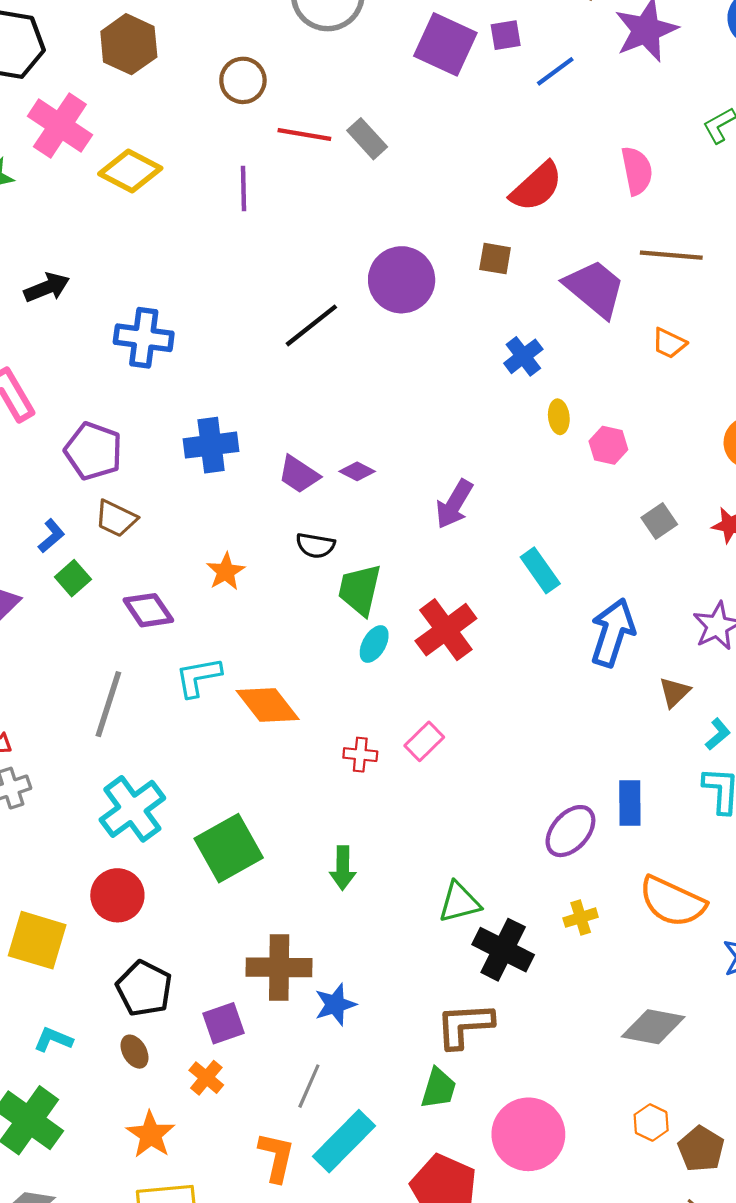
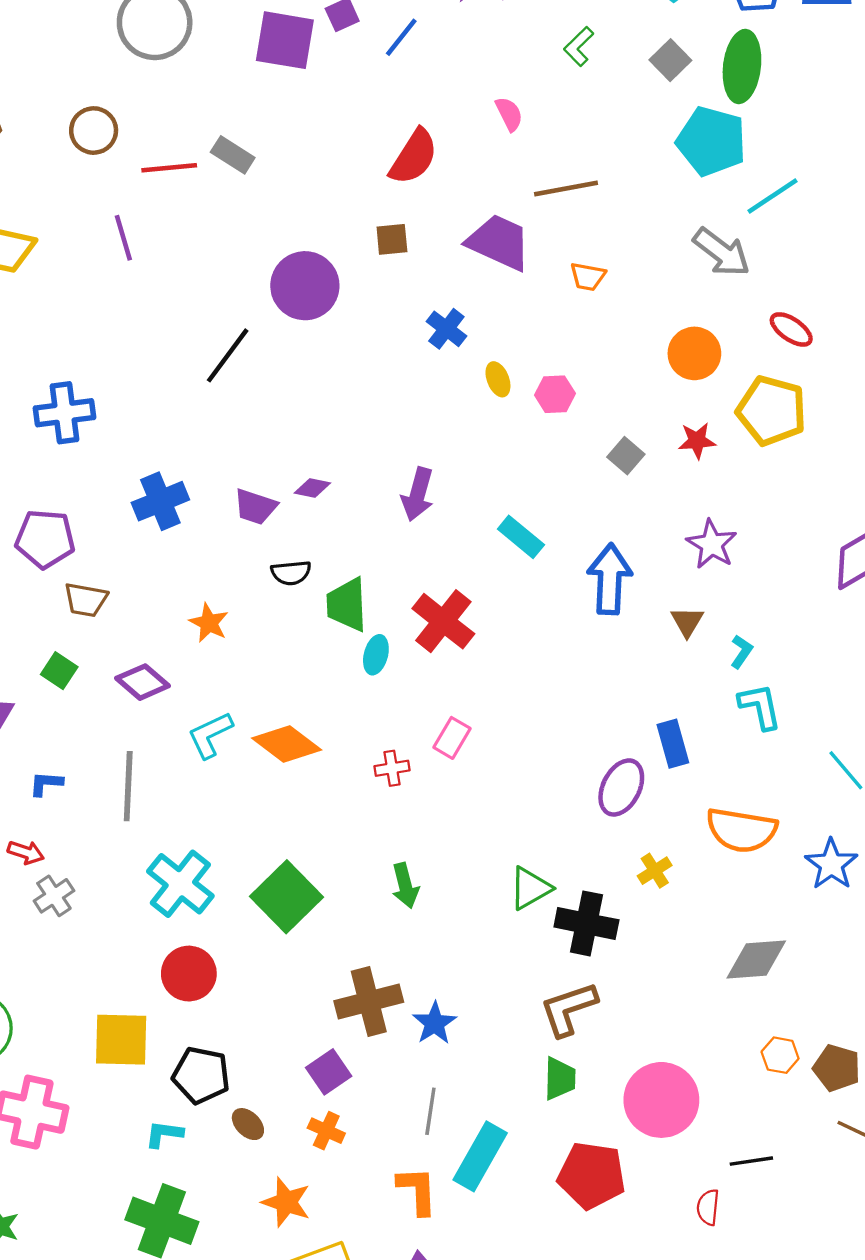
pink semicircle: (637, 171) -> (509, 114), size x0.7
blue L-shape: (51, 536) -> (46, 784), moved, turned -120
black pentagon: (144, 988) -> (201, 1075), moved

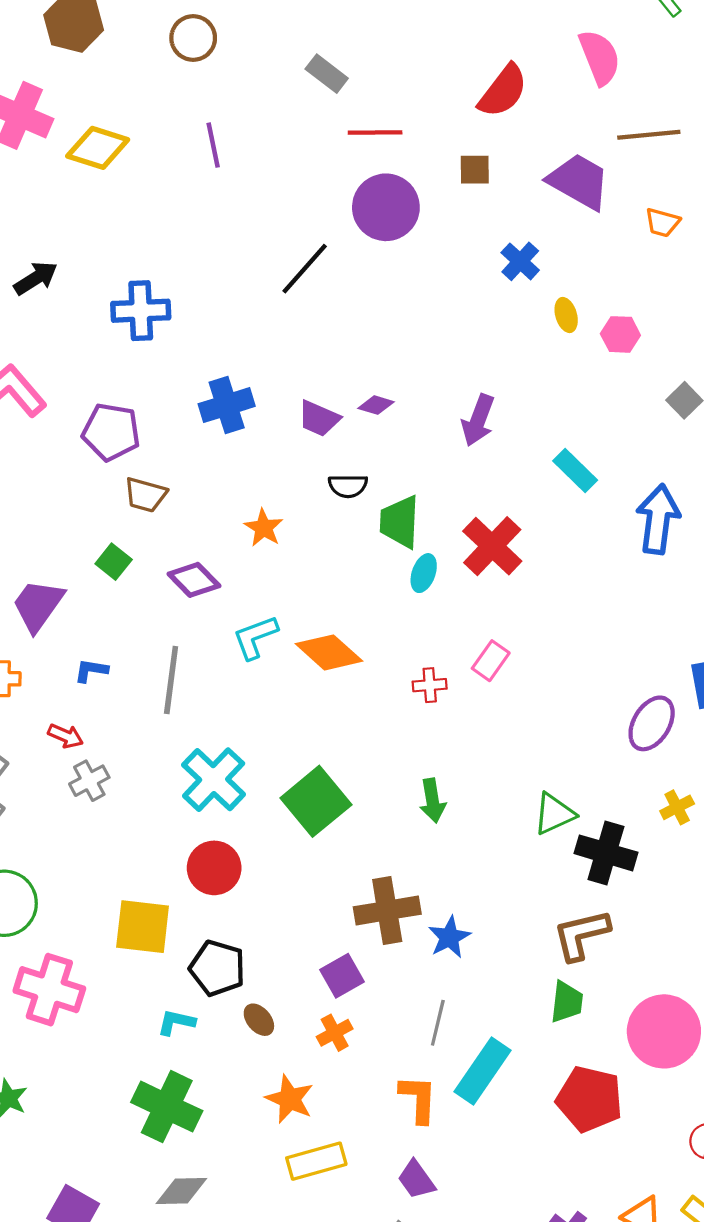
pink semicircle: (509, 114) -> (600, 57), size x1.6
red line: (169, 168) -> (375, 133), moved
orange cross: (326, 1131) -> (335, 1033), turned 32

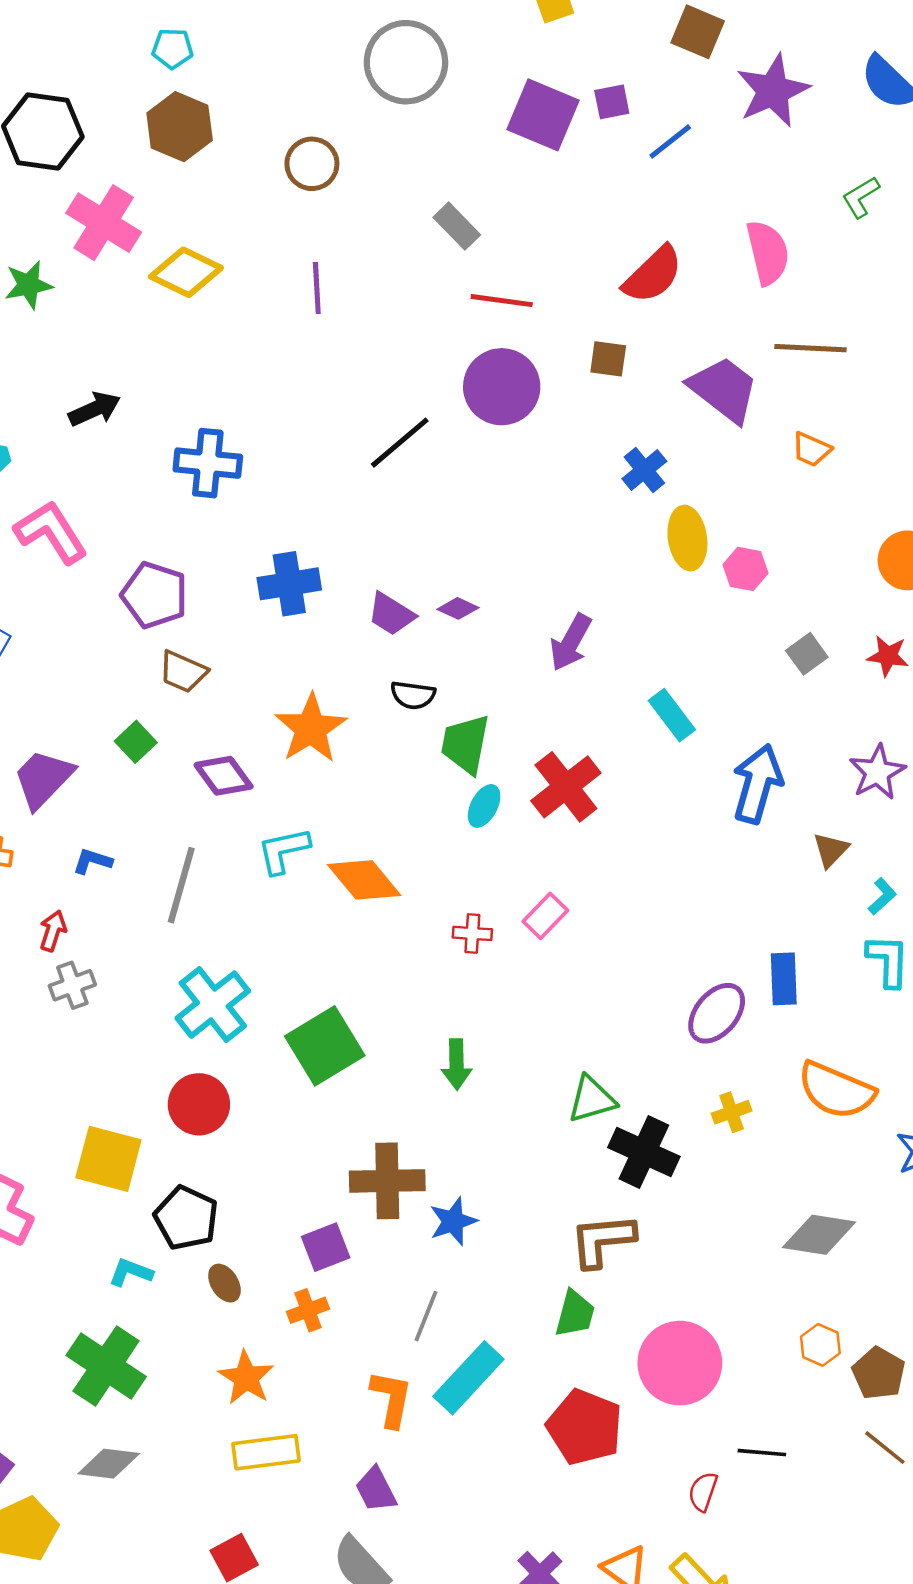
yellow ellipse: (566, 315) -> (687, 538), size x1.6
orange star: (264, 528) -> (311, 728), size x1.6
red arrow: (66, 736) -> (53, 931), turned -104

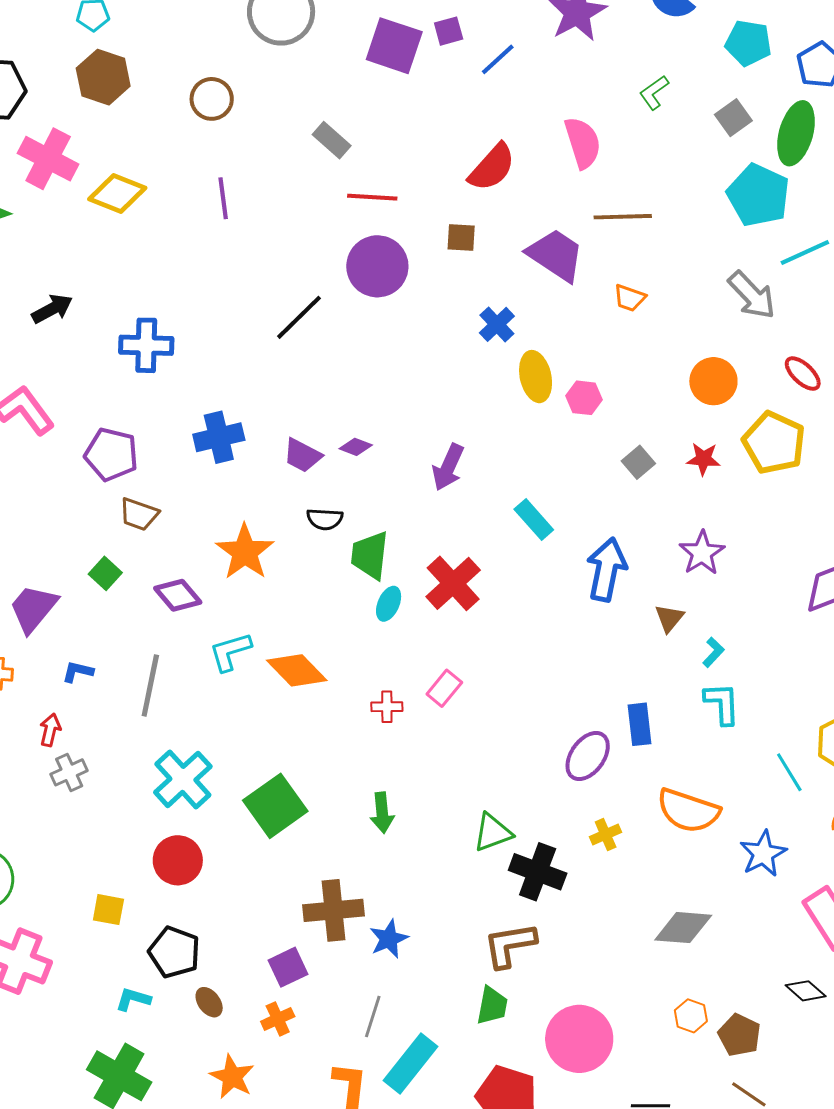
yellow square: (108, 1159) -> (108, 910), size x0.6

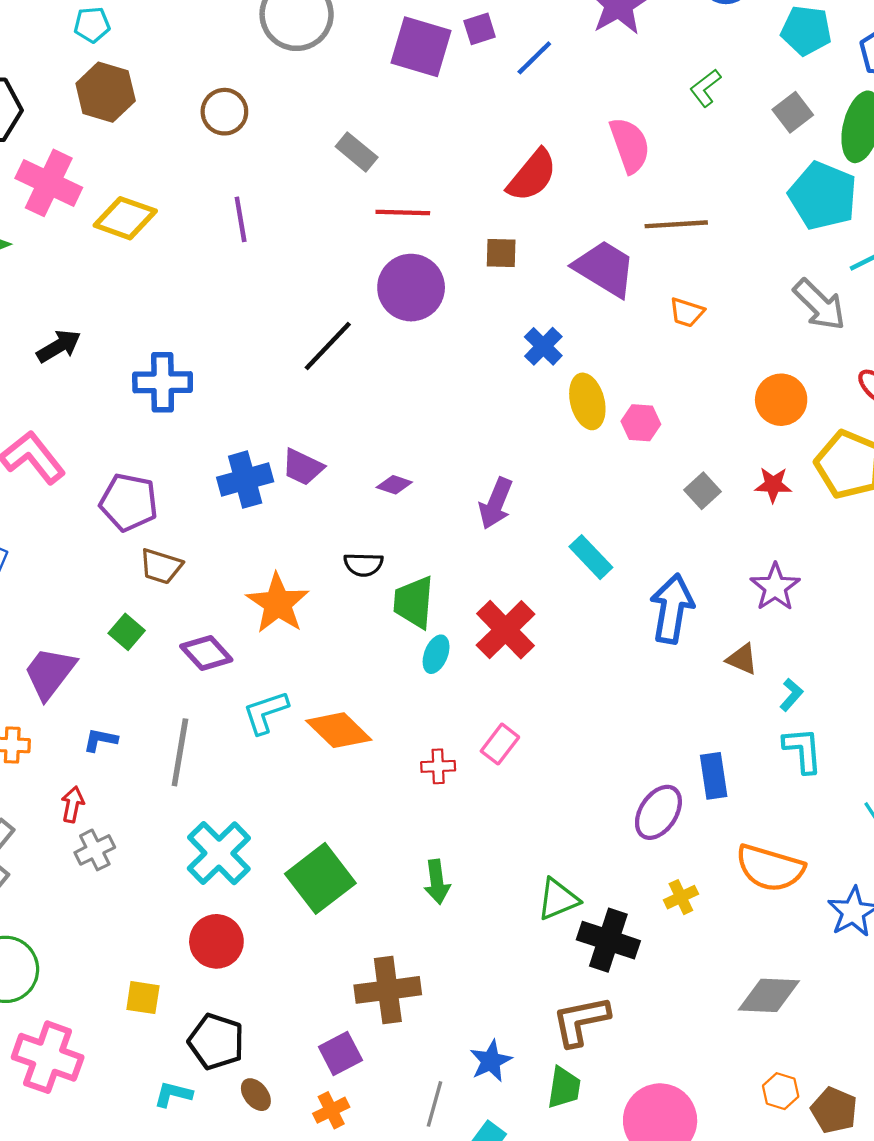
purple trapezoid: (302, 455) -> (303, 467), moved
brown triangle: (669, 618) -> (742, 659), turned -44
blue star: (389, 939) -> (491, 1061), moved

